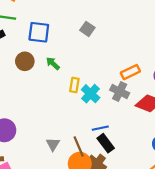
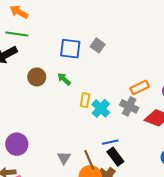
blue square: (39, 32) -> (70, 49), moved

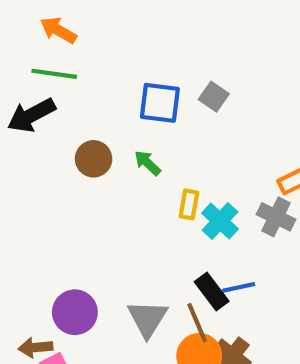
purple circle: (17, 144) -> (75, 312), moved
black rectangle: (115, 157) -> (212, 292), moved
gray triangle: (64, 158) -> (147, 318), size x1.5

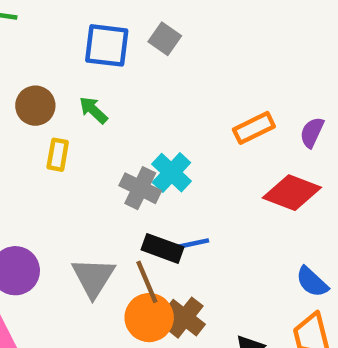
yellow rectangle: (189, 204) -> (58, 155), moved
gray cross: (276, 217) -> (140, 188), moved
black rectangle: (212, 292) -> (163, 248), turned -33

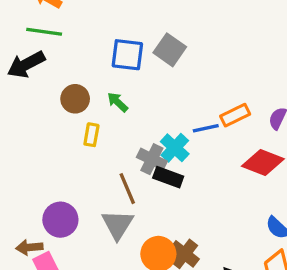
gray square: (165, 39) -> (170, 50), size x1.4
blue line: (192, 244) -> (206, 128), moved
black rectangle: (163, 248) -> (168, 177), moved
brown line: (147, 282) -> (127, 189), moved

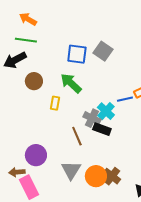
brown circle: (75, 99) -> (34, 81), moved
green arrow: (118, 102) -> (71, 83), size x1.6
gray triangle: (118, 225) -> (71, 170), moved

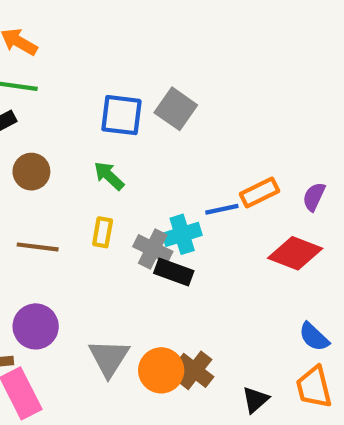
green arrow: (71, 83) -> (109, 176), size x0.7
yellow rectangle: (55, 103) -> (103, 232), moved
cyan cross: (106, 111) -> (182, 234), turned 30
brown line: (77, 136) -> (38, 247), moved, turned -60

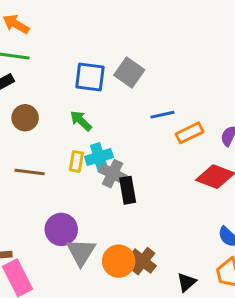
blue line: (222, 209) -> (162, 115), moved
cyan cross: (182, 234) -> (99, 157), moved
black rectangle: (174, 272) -> (128, 190), turned 60
purple circle: (36, 326) -> (61, 229), moved

